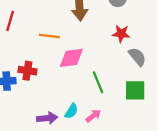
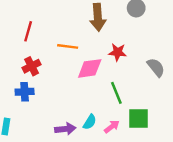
red star: (121, 34) -> (118, 52), moved
red cross: (27, 71) -> (32, 66), moved, turned -36
green square: (135, 90) -> (138, 118), moved

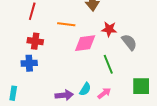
red cross: (32, 66) -> (35, 41), turned 35
gray semicircle: (156, 67) -> (129, 42), moved
green square: (138, 118) -> (141, 86), moved

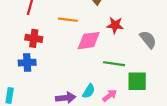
gray semicircle: (129, 42) -> (148, 39), moved
green line: (108, 64) -> (114, 64), turned -60
green square: (141, 86) -> (137, 81), moved

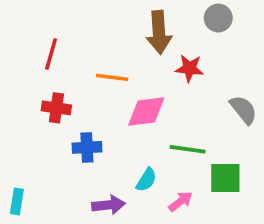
red star: (115, 25) -> (189, 68), moved
blue cross: (27, 63) -> (87, 147), moved
cyan semicircle: (89, 91) -> (146, 180), moved

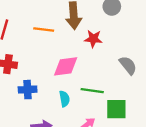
orange line: (112, 77) -> (44, 30), moved
cyan semicircle: (146, 180) -> (64, 99), moved, turned -42

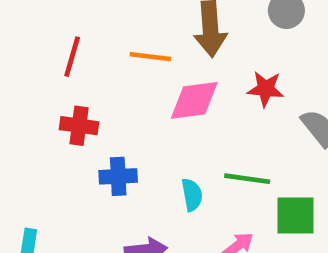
red star: (93, 39) -> (266, 89), moved
pink diamond: (66, 66) -> (194, 100), moved

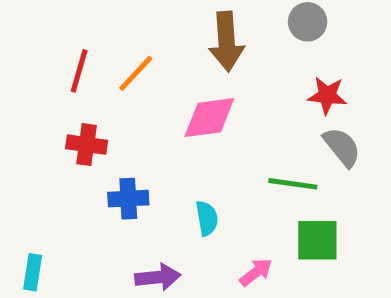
orange line: (150, 57) -> (136, 73), moved, turned -54
red star: (266, 89) -> (327, 95), moved
green line: (247, 179) -> (293, 184), moved

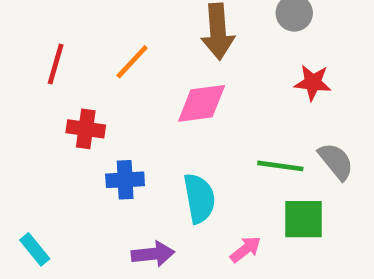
red line: (79, 71) -> (56, 64), moved
gray semicircle: (342, 147) -> (336, 161), moved
cyan semicircle: (207, 218) -> (199, 198), size x1.5
cyan rectangle: (33, 272) -> (35, 249), turned -48

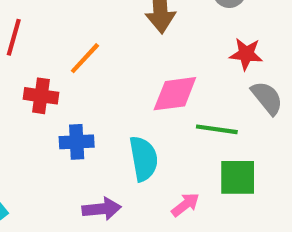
orange line: (132, 62) -> (85, 58), moved
pink diamond: (202, 103) -> (175, 94), moved
gray semicircle: (336, 161) -> (267, 98), moved

